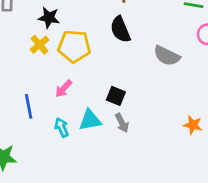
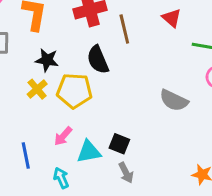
black semicircle: (120, 29) -> (98, 60), moved
cyan triangle: (90, 120) -> (89, 152), moved

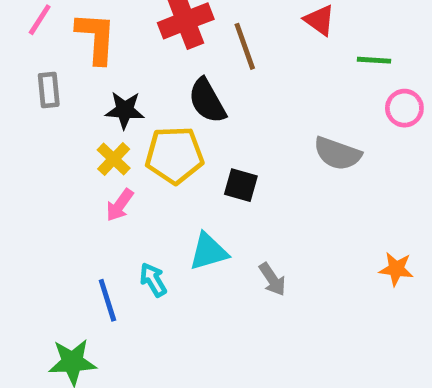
pink arrow: (63, 136) -> (120, 205), moved
black square: (119, 144) -> (241, 185), moved
blue line: (26, 155) -> (107, 300), moved
cyan arrow: (61, 178) -> (153, 280), moved

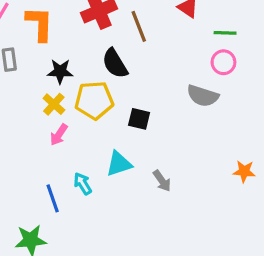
pink circle: (404, 108) -> (223, 62), moved

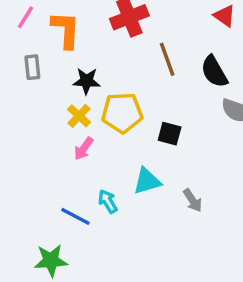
brown line: (139, 26) -> (167, 59), moved
black semicircle: (115, 63) -> (214, 72), moved
blue line: (53, 198) -> (75, 216), turned -44

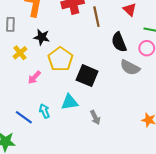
brown line: (167, 59) -> (96, 17), moved
yellow pentagon: (122, 113) -> (60, 59), turned 30
yellow cross: (79, 116) -> (20, 53), moved
black square: (170, 134) -> (87, 76), size x1.5

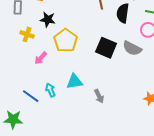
black semicircle: (119, 42) -> (123, 13), moved, turned 30
yellow cross: (20, 53) -> (27, 34), turned -32
black square: (87, 76) -> (106, 48), moved

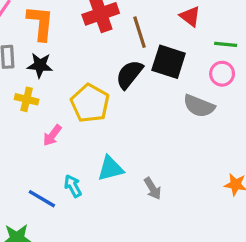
black semicircle: (123, 13) -> (129, 74), moved, turned 36
black star: (48, 19) -> (40, 65), moved
black square: (106, 48) -> (169, 62), moved

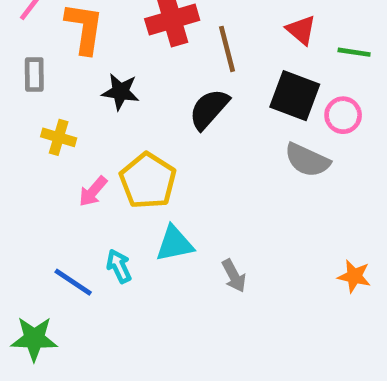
green line: (226, 44) -> (354, 52), moved
black square: (169, 62) -> (295, 96), moved
black star: (40, 65) -> (120, 92), moved
yellow pentagon: (90, 103) -> (148, 181), moved

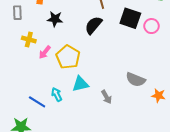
gray semicircle: (307, 160) -> (136, 80), moved
pink arrow: (93, 191) -> (45, 52), moved

